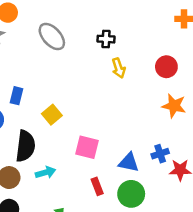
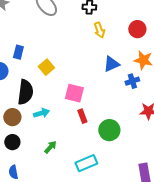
blue cross: (160, 154) -> (132, 81), moved
blue triangle: (129, 162) -> (111, 64), moved, turned -36
red rectangle: (97, 186) -> (82, 116), moved

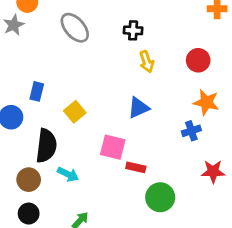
blue triangle: (111, 64) -> (138, 108), moved
cyan arrow: (41, 113) -> (68, 174), turned 42
red rectangle: (82, 116) -> (136, 167), moved, turned -56

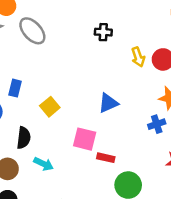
gray ellipse: (75, 28) -> (32, 31), moved
yellow arrow: (147, 62) -> (138, 57), moved
black semicircle: (46, 146) -> (24, 138), size x0.7

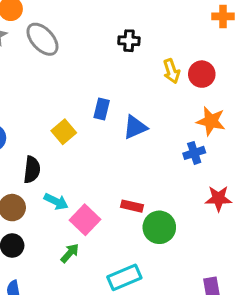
blue rectangle: (15, 88) -> (102, 109), moved
pink square: (85, 139) -> (85, 220), moved, turned 30
red rectangle: (106, 158) -> (132, 206), moved

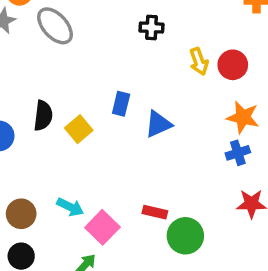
blue cross: (194, 153) -> (238, 153), moved
black semicircle: (32, 170) -> (43, 116), moved

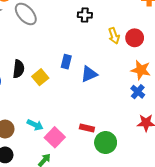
blue cross: (238, 153) -> (138, 92), turned -32

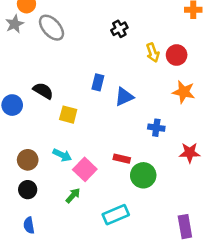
black cross: (85, 15) -> (119, 29), turned -32
black semicircle: (19, 69) -> (43, 91), turned -66
yellow square: (40, 77) -> (68, 115), moved, turned -35
blue cross: (138, 92) -> (156, 128), moved, turned -32

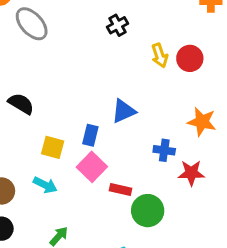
blue rectangle: (98, 82) -> (90, 135), moved
orange star: (184, 92) -> (202, 122), moved
yellow square: (68, 115) -> (53, 147), moved
red star: (190, 153) -> (191, 173), moved
pink square: (85, 169) -> (92, 167), moved

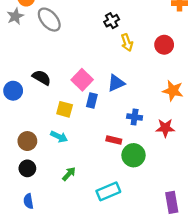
yellow arrow: (160, 55) -> (127, 43), moved
blue cross: (164, 150) -> (135, 117), moved
pink square: (92, 167) -> (82, 80), moved

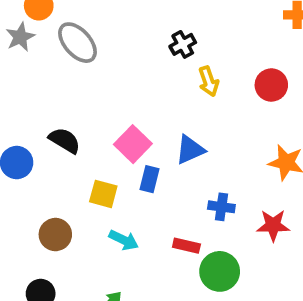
cyan arrow: (59, 137) -> (124, 240), moved
brown circle: (27, 141) -> (55, 235), moved

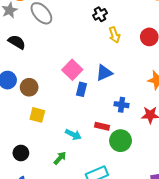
black semicircle: (65, 140) -> (17, 42), moved
yellow square: (103, 194) -> (37, 115), moved
brown circle: (55, 235) -> (29, 87), moved
cyan arrow: (124, 240) -> (73, 134), moved

